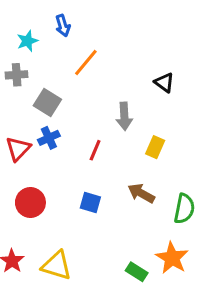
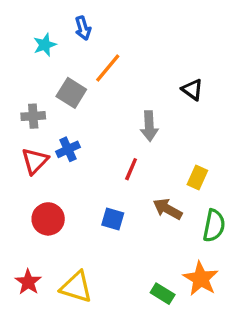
gray cross: (17, 75) -> (33, 116), moved
gray square: (47, 103) -> (71, 93), moved
yellow rectangle: (155, 147) -> (197, 177), moved
red line: (95, 150) -> (131, 169), moved

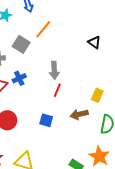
gray arrow: (149, 126) -> (54, 70), moved
brown arrow: (168, 209) -> (79, 114), turned -42

